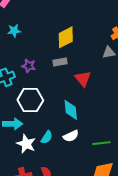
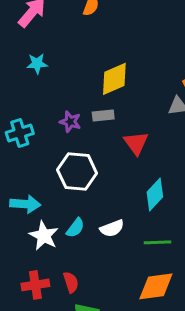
purple star: (29, 66) -> (70, 122), moved
white hexagon: (30, 100) -> (77, 172), moved
cyan diamond: (71, 110) -> (155, 195), moved, turned 45

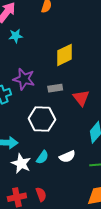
cyan star: (37, 64) -> (16, 36), moved
gray rectangle: (103, 116) -> (55, 88), moved
purple star: (70, 122) -> (24, 79), moved, size x1.5

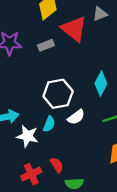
red triangle: (81, 98) -> (74, 29), moved, size x1.4
white hexagon: (42, 119) -> (58, 94), moved

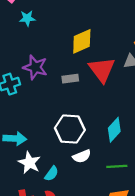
cyan semicircle: (49, 124) -> (52, 174), moved

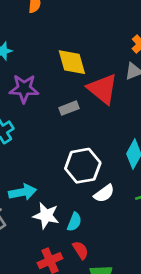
yellow diamond: (82, 41) -> (72, 62), turned -68
purple star: (35, 67) -> (24, 89), moved

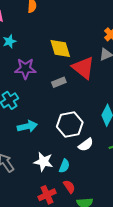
cyan arrow: (23, 192) -> (27, 126), moved

